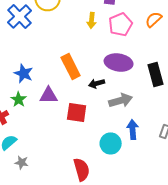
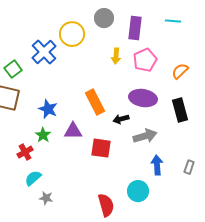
orange semicircle: (154, 19) -> (180, 71), moved
cyan circle: (111, 143) -> (138, 191), moved

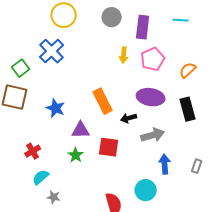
yellow circle: (72, 34) -> (64, 15), moved
green star: (43, 135) -> (76, 155), moved

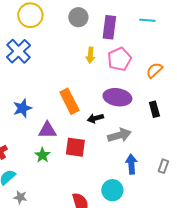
blue star: (56, 108) -> (22, 108), turned 30
black rectangle: (188, 109) -> (154, 109), size x0.7

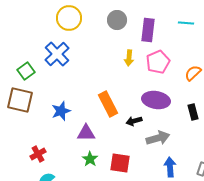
red square: (75, 147) -> (120, 163), moved
green star: (42, 155) -> (90, 159), moved

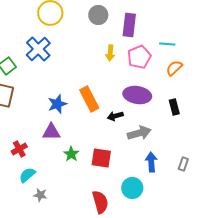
cyan line: (186, 23) -> (167, 44), moved
blue star: (61, 111) -> (57, 104), moved
purple triangle: (86, 133) -> (51, 132), moved

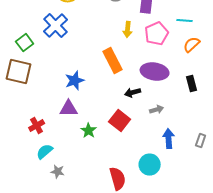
orange rectangle: (89, 99) -> (113, 61), moved
gray arrow: (139, 133) -> (157, 110), size x0.6
red square: (101, 158) -> (120, 121), moved, turned 30

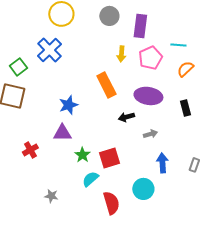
red square: (120, 121) -> (109, 158), moved, turned 35
cyan semicircle: (45, 152) -> (90, 179), moved

